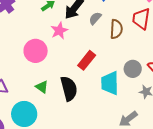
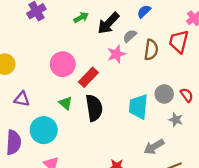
pink star: (59, 31) -> (116, 54), moved
red rectangle: (87, 60) -> (88, 77), moved

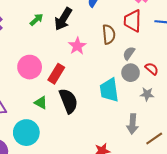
gray semicircle: (130, 36) -> (129, 53), moved
gray arrow: (154, 147) -> (133, 124), turned -42

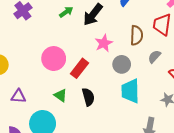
gray circle: (131, 73) -> (122, 64), moved
black semicircle: (68, 101) -> (88, 97), size x0.7

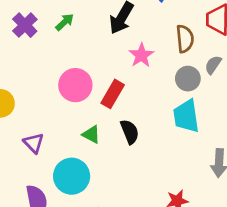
green arrow: (66, 12) -> (65, 22), moved
gray circle: (122, 64) -> (188, 79), moved
purple triangle: (18, 96) -> (34, 143), turned 49

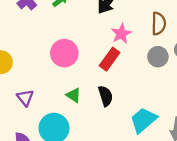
red rectangle: (113, 94) -> (110, 59), moved
cyan trapezoid: (186, 116) -> (143, 120), moved, turned 52

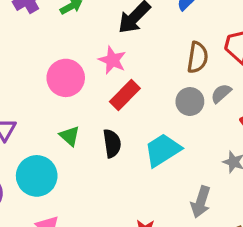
pink star: (121, 34) -> (112, 60), moved, turned -30
cyan trapezoid: (143, 120) -> (163, 150), moved

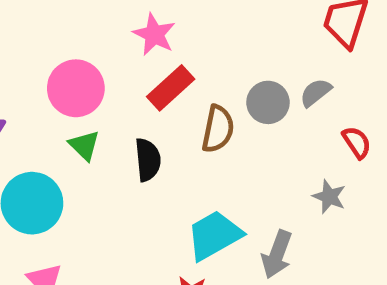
brown semicircle: (198, 57) -> (218, 129), moved
pink circle: (66, 78) -> (76, 88), moved
cyan trapezoid: (163, 150) -> (214, 235), moved

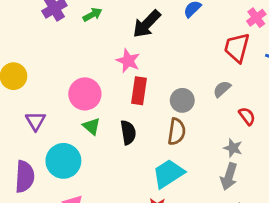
red rectangle: (171, 88) -> (139, 91), turned -36
gray circle: (268, 102) -> (182, 100), moved
brown semicircle: (218, 129) -> (177, 132), moved
gray arrow: (277, 254) -> (229, 177), moved

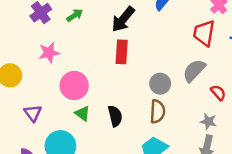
pink star: (128, 61) -> (49, 53), moved, turned -30
gray semicircle: (222, 89) -> (194, 71), size x1.5
red rectangle: (139, 91) -> (122, 52), moved

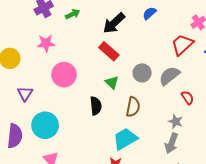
red trapezoid: (204, 33) -> (182, 45), turned 30
red rectangle: (122, 52) -> (109, 51), turned -60
gray circle: (160, 84) -> (142, 73), moved
green triangle: (82, 113) -> (112, 83), moved

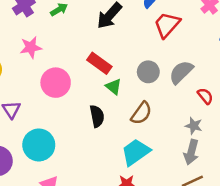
red trapezoid: (182, 45) -> (167, 25), moved
red rectangle: (109, 51) -> (99, 63), moved
brown semicircle: (133, 107) -> (141, 113), turned 30

